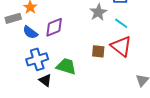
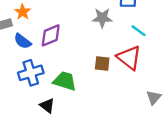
gray star: (98, 12) -> (102, 18), turned 30
cyan line: (121, 23) -> (138, 31), moved
black triangle: (45, 80) -> (47, 106), moved

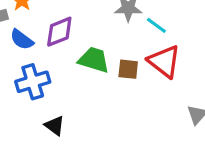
cyan line: (138, 31) -> (156, 25), moved
green trapezoid: (65, 81) -> (94, 60), moved

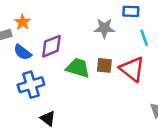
cyan line: (156, 25) -> (144, 38), moved, turned 35
brown square: (128, 69) -> (104, 65), moved

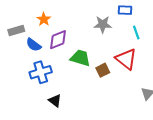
orange star: (23, 22) -> (44, 19), moved
brown square: (104, 65) -> (103, 70), moved, turned -32

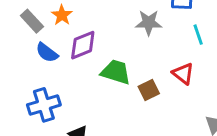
gray rectangle: (16, 31) -> (32, 21), moved, turned 63
red triangle: (126, 59) -> (183, 74), size x0.7
blue cross: (41, 72) -> (44, 105), moved

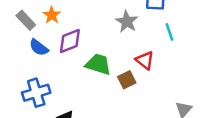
gray star: (149, 23) -> (127, 22), turned 30
red triangle: (183, 74) -> (145, 60), moved

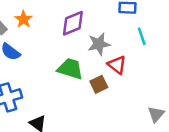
gray star: (127, 22) -> (99, 44), moved, turned 30
purple diamond: (70, 41) -> (73, 23), moved

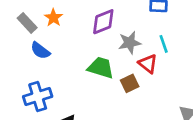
cyan line: (142, 36) -> (164, 44), moved

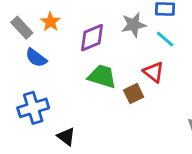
purple diamond: (103, 22) -> (92, 38), moved
gray star: (130, 43) -> (134, 25), moved
cyan line: (164, 44) -> (165, 39), moved, turned -30

